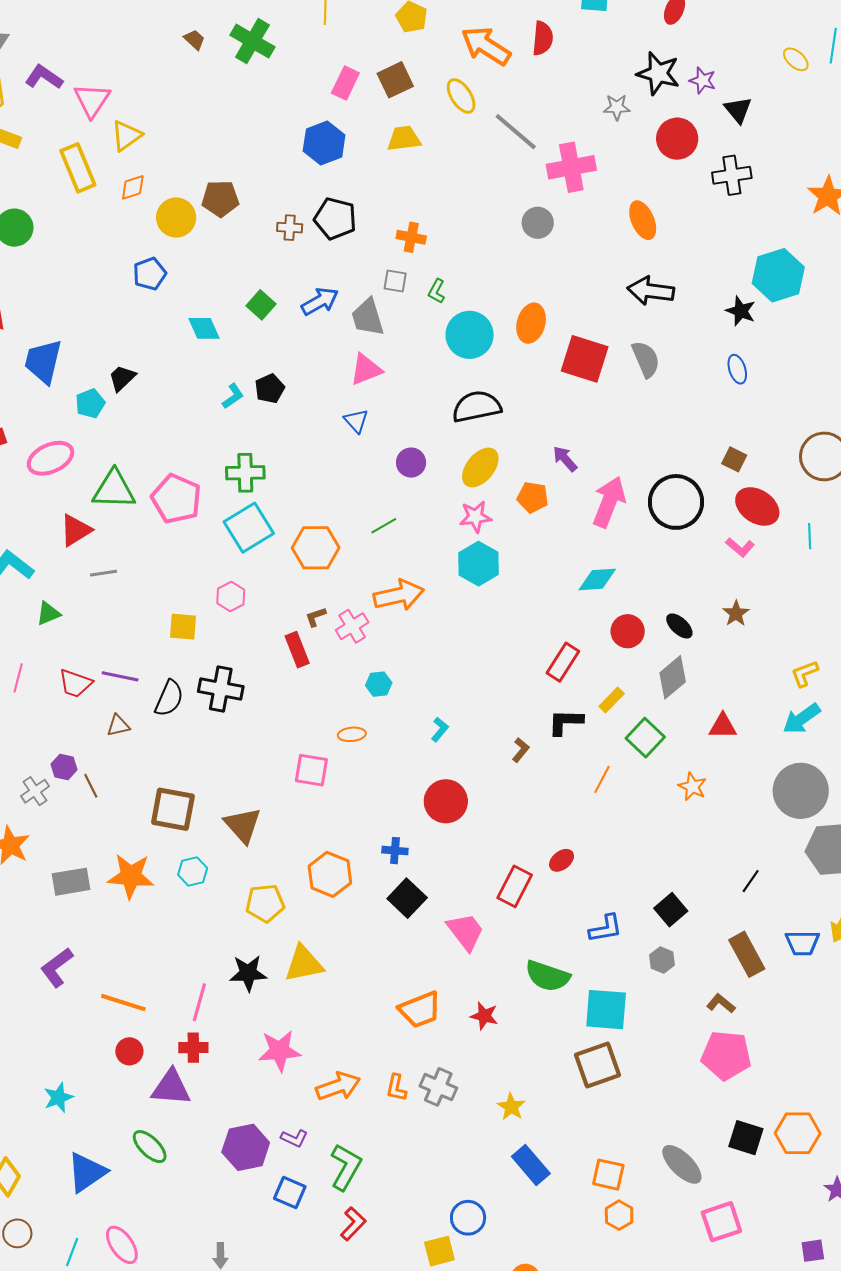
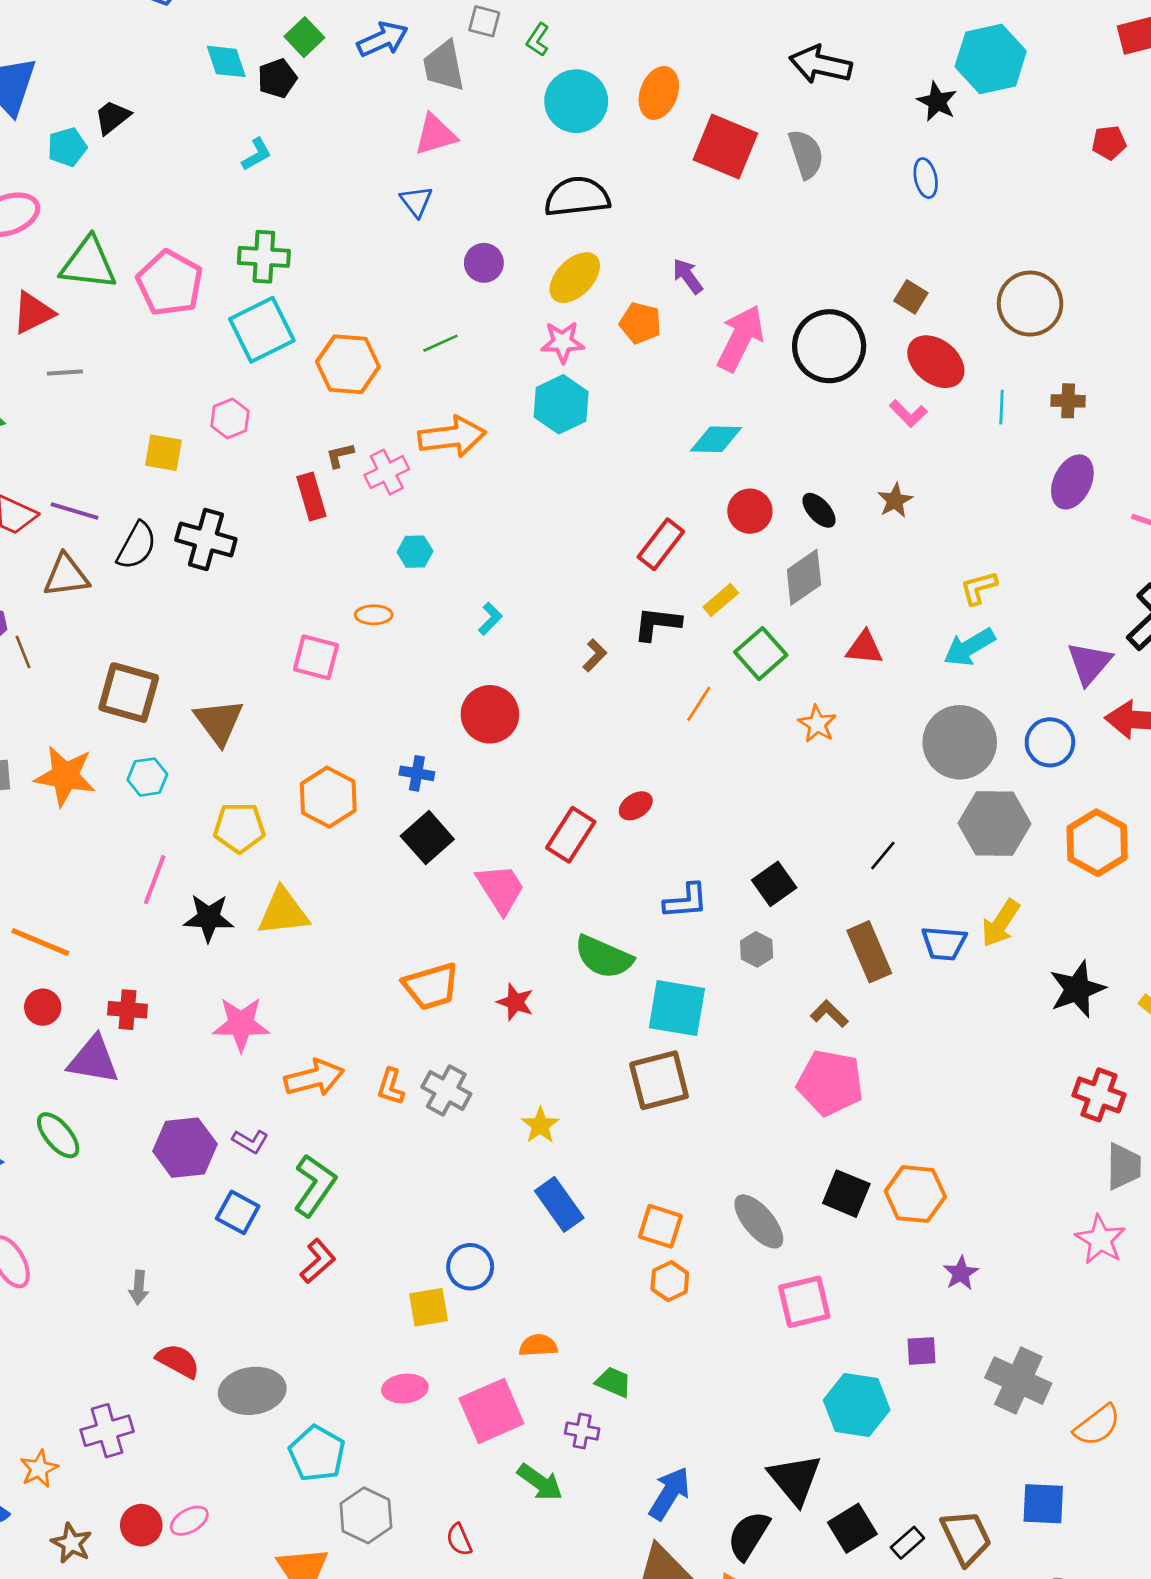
black pentagon: (270, 389) -> (277, 78), moved
brown triangle: (118, 726) -> (66, 576), size x1.5
pink line: (199, 1002) -> (155, 880), moved

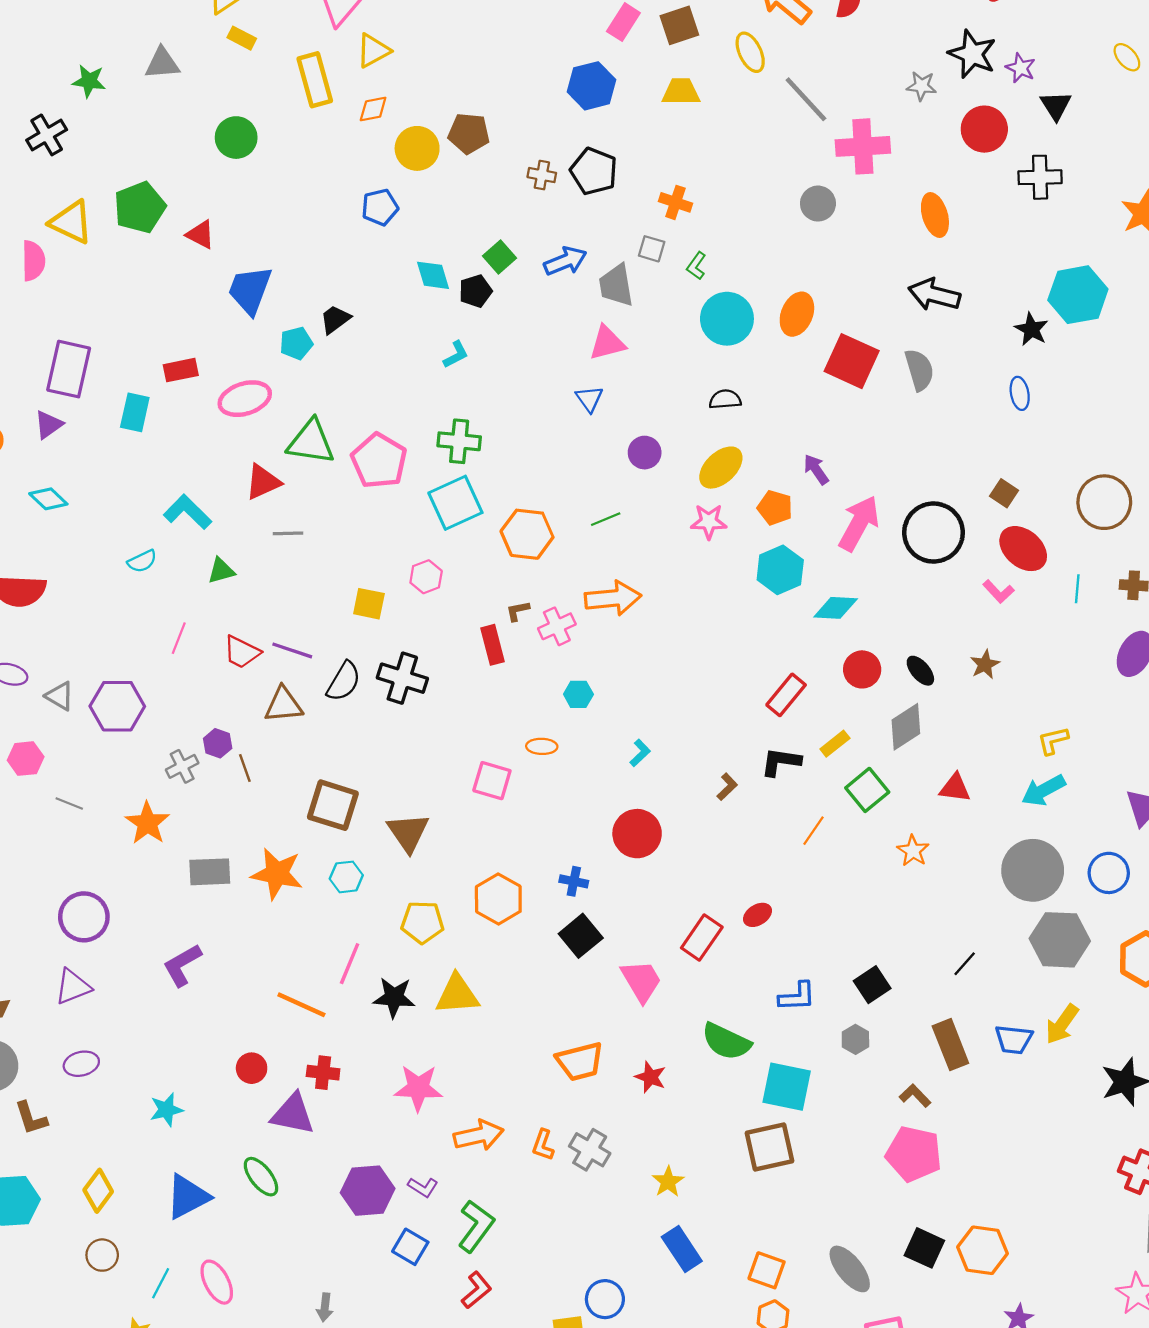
black semicircle: (577, 197) -> (725, 399), size x0.6
cyan hexagon: (561, 404) -> (780, 570), moved
orange line: (40, 942) -> (301, 1005), moved

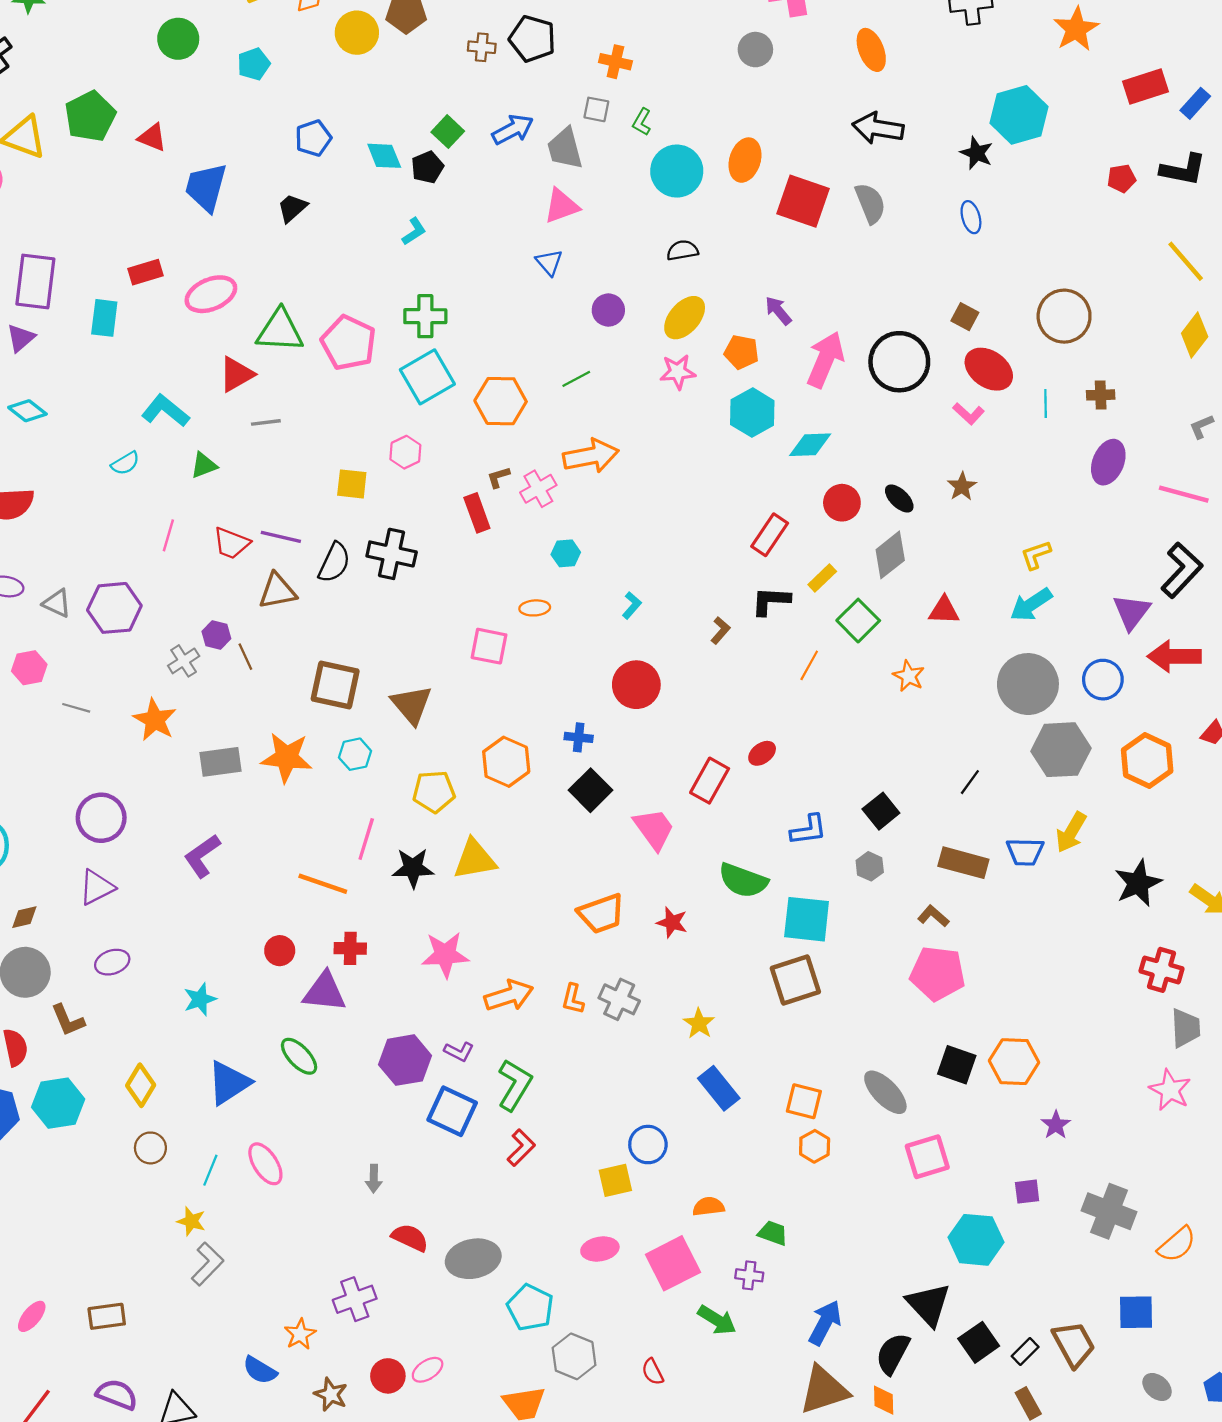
blue pentagon: (380, 207) -> (313, 138), moved
cyan pentagon: (296, 343) -> (254, 64), moved
brown rectangle: (950, 1045) -> (963, 863), turned -48
blue square: (410, 1247) -> (452, 1111), size x1.4

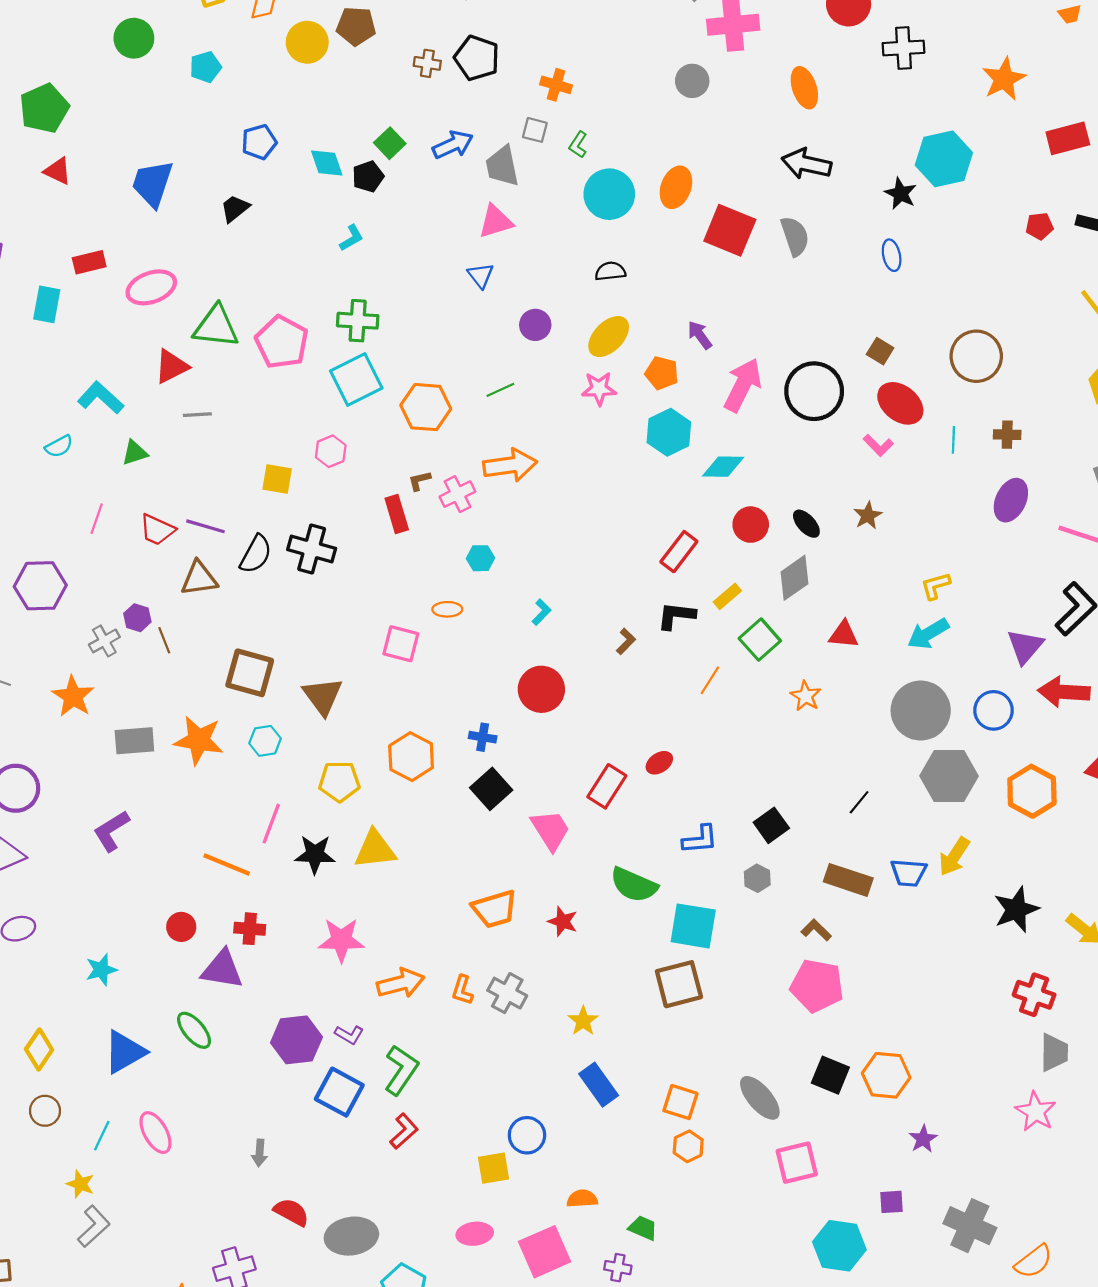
red triangle: (152, 137) -> (58, 171), moved

